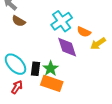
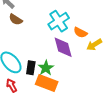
red arrow: (17, 87) -> (12, 85), turned -64

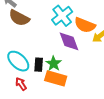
brown semicircle: (16, 19) -> (19, 18), size x1.5
orange semicircle: (80, 32) -> (85, 25), size x1.5

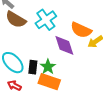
cyan cross: (62, 16) -> (46, 20), moved
red arrow: (21, 84) -> (14, 86), turned -32

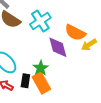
black rectangle: (33, 67) -> (25, 81), moved
orange rectangle: (49, 82) -> (41, 83), turned 40

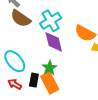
purple diamond: (58, 47) -> (54, 42), moved

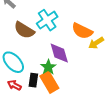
brown semicircle: (21, 18) -> (24, 30), moved
purple diamond: (54, 42) -> (59, 53), moved

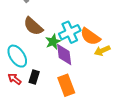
cyan cross: (47, 20) -> (70, 32), moved
green star: (48, 67) -> (53, 42), moved
orange rectangle: (49, 82) -> (66, 85), moved

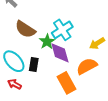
orange semicircle: (90, 37) -> (87, 66), moved, turned 125
black rectangle: (34, 77) -> (34, 64), moved

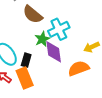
brown semicircle: (25, 29) -> (33, 14), moved
orange rectangle: (67, 83) -> (25, 78), moved

